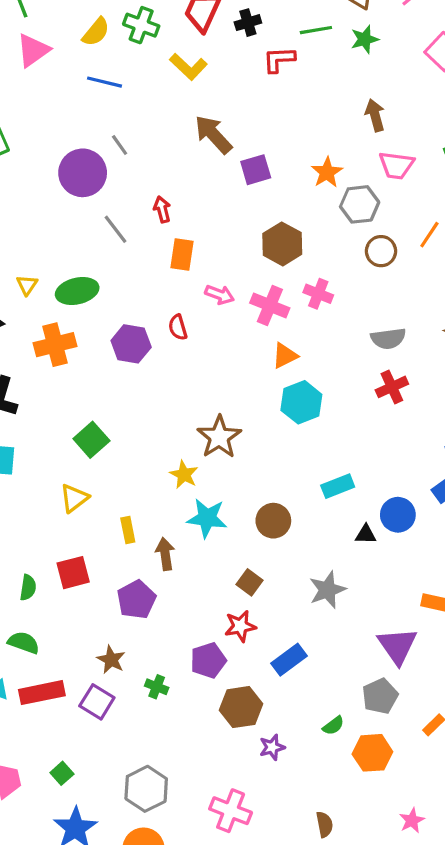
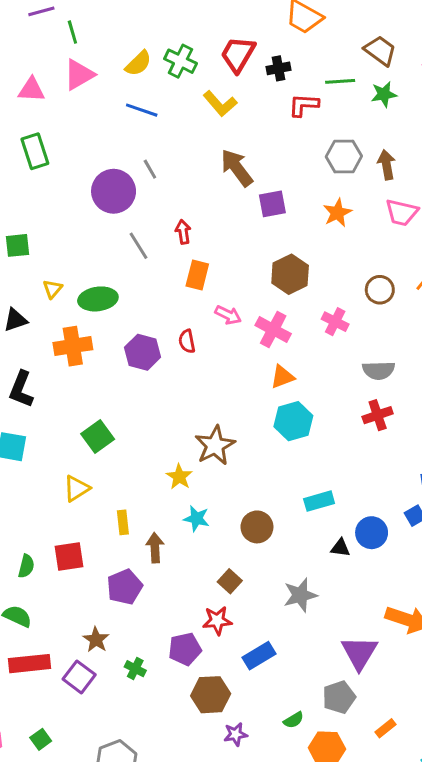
gray hexagon: (360, 204) -> (344, 156), moved
pink cross: (318, 294) -> (335, 322), moved
cyan star: (207, 518) -> (196, 519), size x0.7

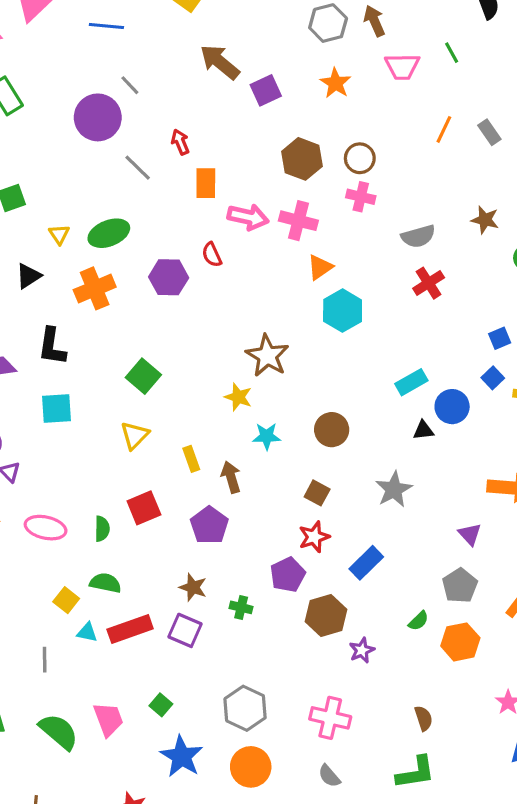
brown circle: (380, 290) -> (360, 158), moved
pink arrow: (228, 315) -> (248, 217), size x1.4
cyan rectangle: (319, 501) -> (411, 382), moved
purple triangle: (359, 653) -> (470, 534), size x0.6

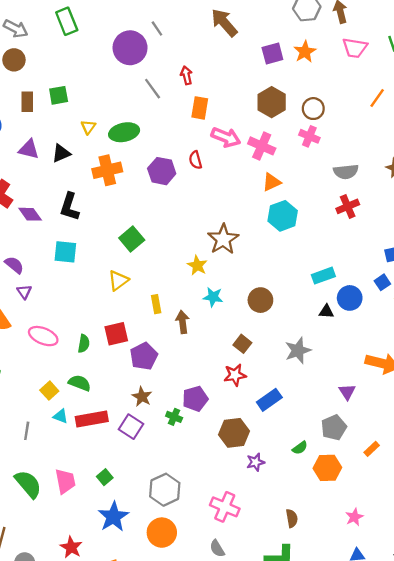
purple square: (266, 90) -> (272, 53), moved
purple pentagon: (209, 525) -> (144, 356), moved
purple pentagon: (288, 575) -> (195, 399), moved

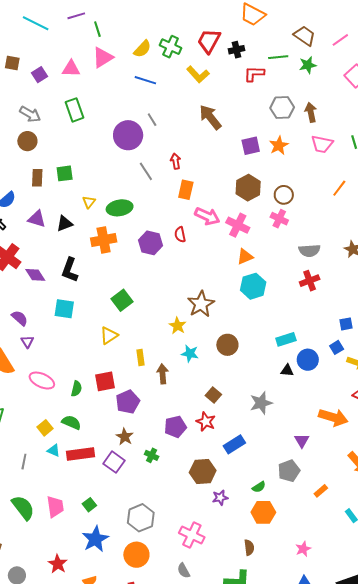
brown circle: (260, 300) -> (227, 345), moved
red star: (235, 375) -> (206, 422), turned 30
purple pentagon: (195, 399) -> (175, 427), moved
orange hexagon: (327, 468) -> (263, 512), moved

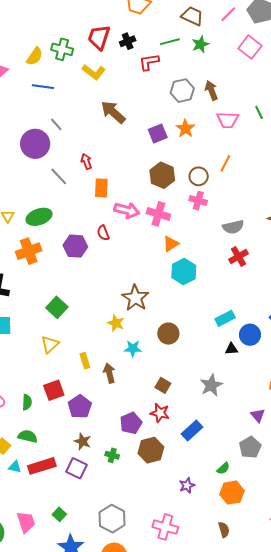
orange line: (339, 188) -> (225, 163), moved
brown hexagon: (203, 472) -> (151, 450), moved

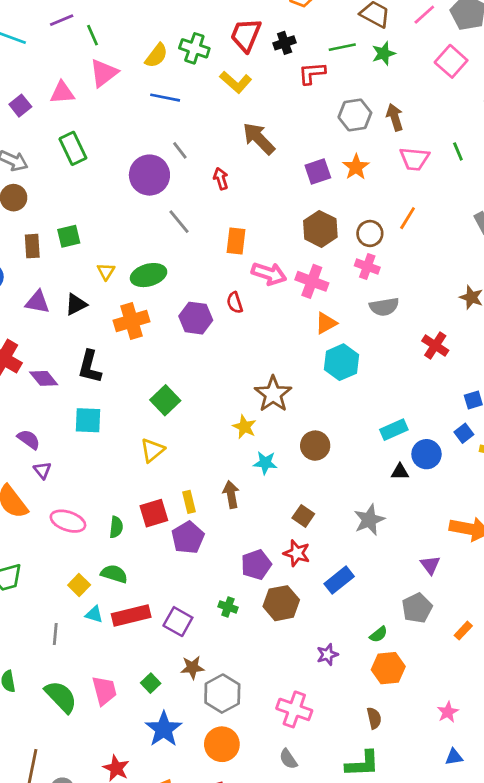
red arrow: (86, 161) -> (221, 179), moved
gray semicircle: (233, 227) -> (384, 307), moved
red cross: (238, 257) -> (435, 346), moved, turned -30
yellow rectangle: (85, 361) -> (189, 502), moved
brown star: (83, 441) -> (192, 667), moved, turned -30

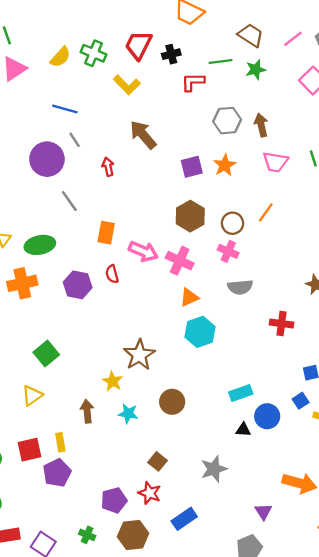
blue line: (165, 98) -> (65, 109), moved
orange rectangle: (236, 241) -> (106, 233), moved
red cross: (435, 346) -> (282, 324), turned -30
brown arrow: (231, 495) -> (87, 411), moved

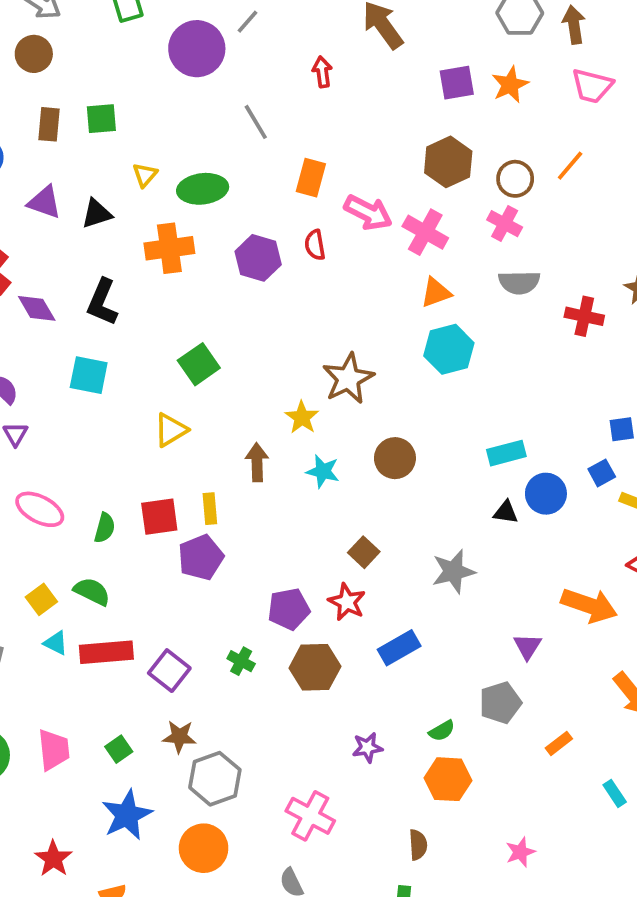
gray line: (75, 140) -> (247, 22), moved, turned 70
purple circle: (47, 159) -> (197, 49), moved
red cross: (282, 324) -> (584, 316), moved

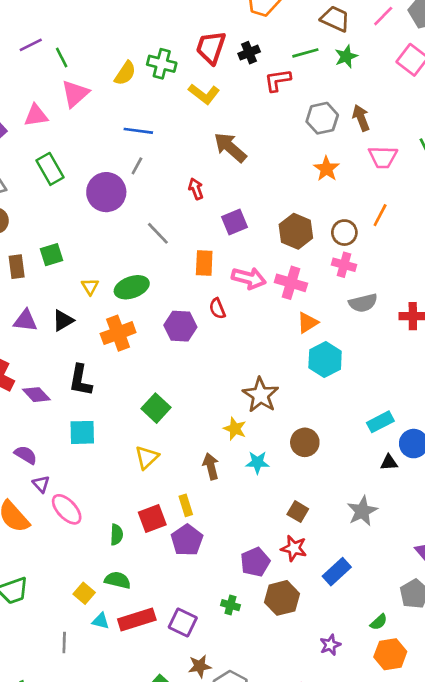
purple square: (457, 83) -> (234, 222), moved
pink ellipse: (40, 509) -> (67, 509), moved, turned 32

